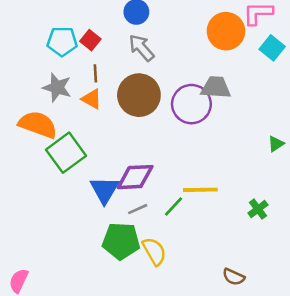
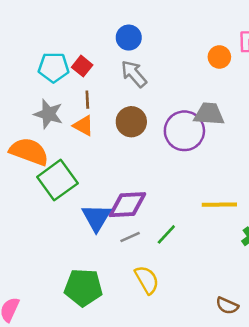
orange circle: (226, 31) -> (219, 57), size x0.6
brown circle: (139, 95) -> (131, 122), size x0.7
yellow line: (200, 190) -> (219, 205), moved
green pentagon: (121, 241) -> (83, 288), moved

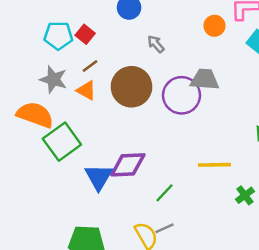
gray arrow: (134, 74) -> (156, 44), moved, size x0.7
brown line: (87, 100) -> (90, 66), turned 56
brown circle: (131, 122) -> (132, 87), size x1.4
gray line: (130, 237) -> (164, 228), moved

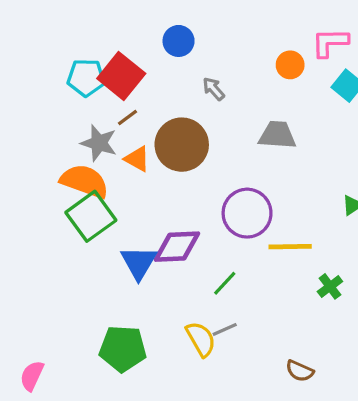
red square: (85, 34) -> (121, 76), size x1.8
gray star: (53, 79) -> (99, 143), moved
orange triangle: (86, 90) -> (137, 159), moved
purple circle: (182, 95) -> (247, 213), moved
orange semicircle: (35, 115) -> (84, 181), moved

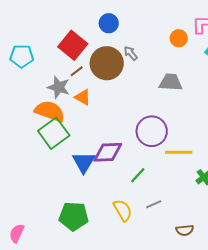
cyan pentagon: (86, 78) -> (22, 56), moved
brown circle: (182, 145) -> (107, 63), moved
gray line: (225, 329) -> (154, 204), moved
brown semicircle: (300, 371) -> (185, 230), turned -30

